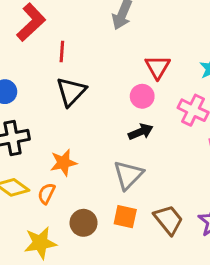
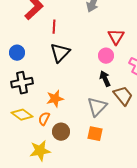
black arrow: (141, 132) -> (105, 79), turned -91
brown trapezoid: (168, 220) -> (123, 96), moved
brown circle: (84, 223) -> (61, 132), moved

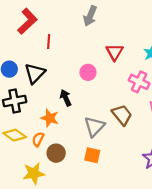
black triangle: (60, 53) -> (35, 73), moved
pink circle: (106, 56) -> (88, 72), moved
black arrow: (105, 79) -> (66, 98), moved
orange star: (55, 99) -> (50, 118), turned 30

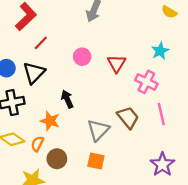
red line: (49, 41) -> (41, 43), moved, turned 40
red triangle: (115, 52) -> (117, 64), moved
pink circle: (88, 72) -> (82, 57), moved

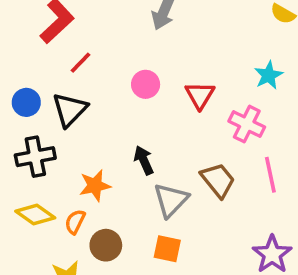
black arrow: (67, 99) -> (144, 160), moved
orange star: (50, 121) -> (95, 186), turned -30

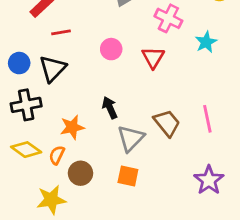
red line: (80, 63) -> (61, 32), turned 36
pink cross: (247, 124) -> (168, 18), moved

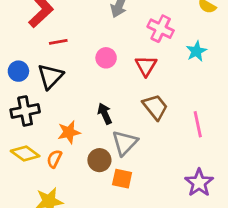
brown trapezoid: (167, 123) -> (155, 107), moved
brown circle: (81, 173) -> (99, 160), moved

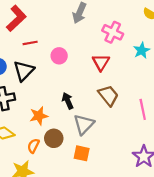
pink circle: (106, 58) -> (59, 56), moved
orange semicircle: (54, 159) -> (33, 146), moved
brown circle: (99, 160) -> (54, 138), moved

